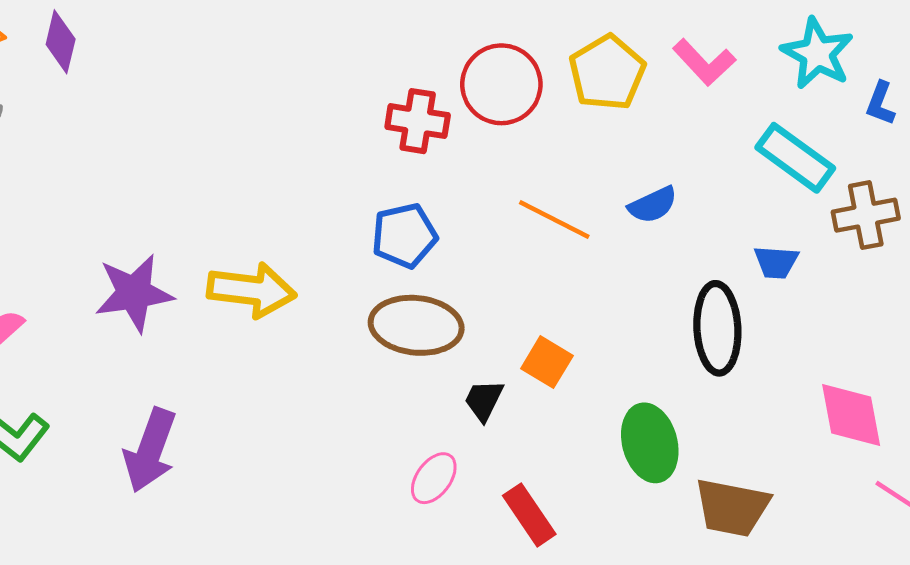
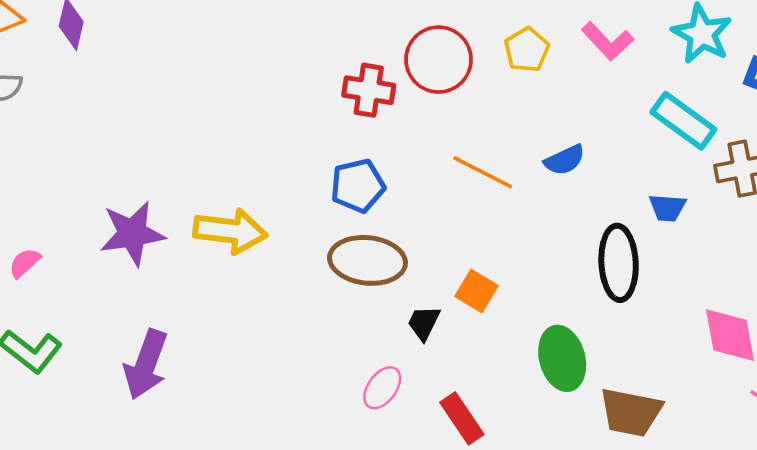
yellow pentagon: (607, 73) -> (527, 50), size x0.7

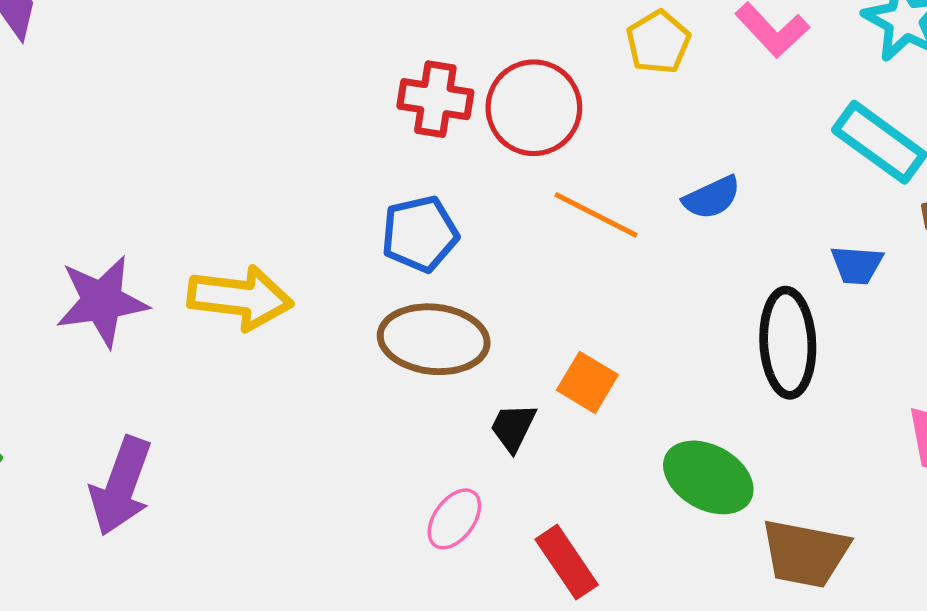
red circle: (439, 60) -> (534, 108), moved
green ellipse: (562, 358) -> (708, 477), turned -46

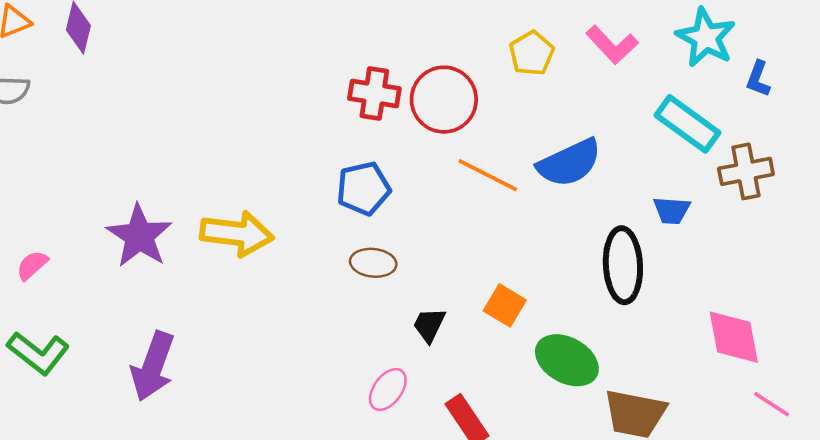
blue semicircle: (712, 198) -> (569, 163), size x1.6
purple star: (102, 301) -> (139, 236), turned -30
brown ellipse: (434, 339) -> (373, 263), size x0.6
orange square: (587, 382) -> (505, 305), moved

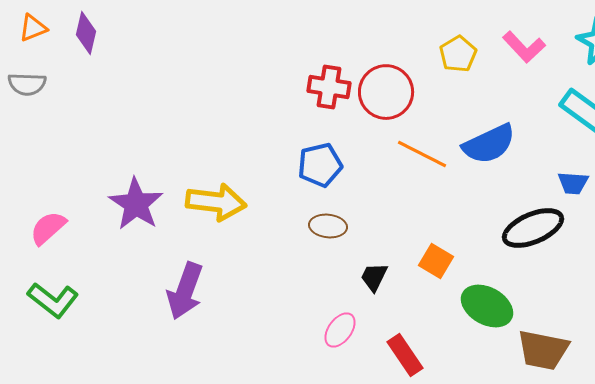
pink semicircle: (32, 265) -> (48, 228), size x1.4
black ellipse: (623, 265) -> (533, 228), turned 70
purple arrow: (153, 366) -> (185, 291), moved

